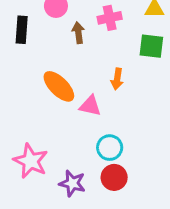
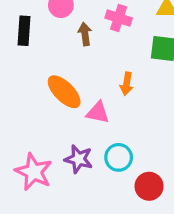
pink cross: (110, 18) -> (119, 18), turned 30
red circle: (114, 177) -> (149, 186), moved
purple star: (72, 183) -> (79, 159), moved

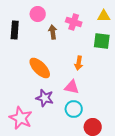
pink triangle: (98, 113) -> (72, 87), moved
purple star: (79, 159) -> (45, 98), moved

